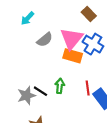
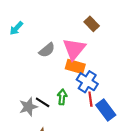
cyan arrow: (28, 18) -> (16, 28), moved
blue cross: (93, 44) -> (87, 82), moved

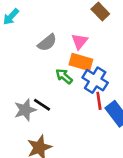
pink triangle: (74, 49) -> (80, 41), size x0.6
green arrow: (62, 97) -> (64, 76), moved, turned -56

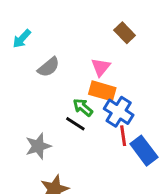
gray semicircle: (47, 43) -> (49, 67), moved
black line: (42, 105) -> (75, 124), moved

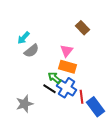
cyan arrow: (22, 39) -> (24, 38), moved
blue cross: (119, 112) -> (67, 88), moved

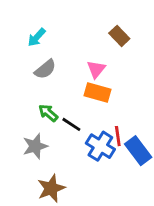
cyan arrow: (24, 38) -> (37, 37), moved
green arrow: (55, 78) -> (48, 113), moved
blue cross: (67, 88) -> (100, 146), moved

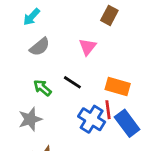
brown rectangle: (119, 36) -> (109, 15), turned 72
orange rectangle: (98, 93) -> (118, 86), moved
black line: (71, 124) -> (72, 82), moved

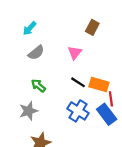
black line: (72, 82) -> (78, 82), moved
red line: (108, 110) -> (111, 99), moved

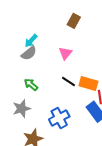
brown rectangle: (92, 27) -> (74, 21), moved
cyan arrow: (30, 28) -> (31, 41), moved
blue cross: (78, 111) -> (59, 118), moved, turned 30

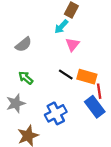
cyan arrow: (31, 41) -> (61, 27), moved
pink triangle: (65, 53) -> (72, 44), moved

